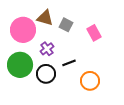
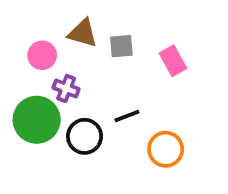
gray square: (66, 25) -> (121, 46), turned -32
pink circle: (23, 30) -> (42, 55), size x0.6
purple cross: (47, 49) -> (66, 88), moved, turned -32

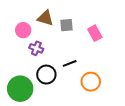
green circle: (37, 120) -> (20, 89), moved

